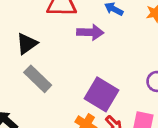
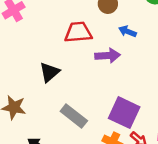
gray rectangle: (38, 79) -> (74, 116), moved

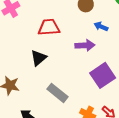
red trapezoid: (78, 32) -> (49, 27), moved
purple square: (124, 113) -> (103, 75), moved, turned 30

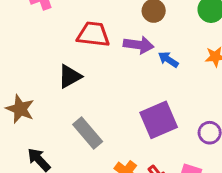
blue arrow: (101, 26) -> (168, 59), moved
purple arrow: (85, 45) -> (139, 45), moved

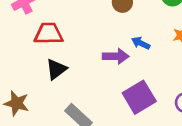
red trapezoid: (93, 34) -> (48, 34), moved
purple arrow: (139, 45) -> (116, 56), moved

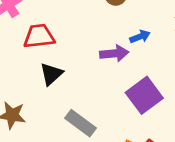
blue arrow: (141, 43) -> (140, 37), turned 138

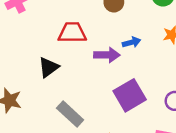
red trapezoid: (39, 36) -> (72, 33), moved

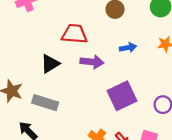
purple arrow: (107, 55) -> (92, 62), moved
gray rectangle: (70, 114) -> (45, 103), moved, turned -30

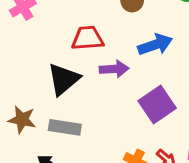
blue arrow: (128, 48) -> (155, 45), size x1.6
black triangle: (50, 64) -> (64, 79), size x1.4

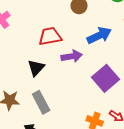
black triangle: (64, 79) -> (36, 68), size x0.7
gray rectangle: (65, 127) -> (41, 102), turned 60

